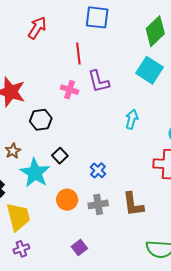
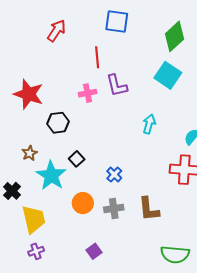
pink cross: (70, 90) -> (88, 93), turned -30

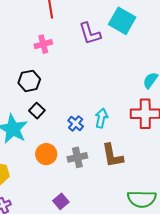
purple L-shape: (117, 86) -> (90, 34), moved
black hexagon: (58, 123) -> (29, 81), moved
cyan arrow: (149, 124) -> (101, 118), moved

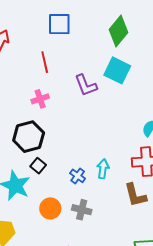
black hexagon: (29, 81) -> (29, 137), size x1.4
brown L-shape: (112, 156) -> (135, 195), moved
gray cross: (77, 157) -> (82, 210), turned 30

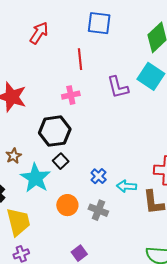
cyan arrow: (103, 169) -> (126, 186), moved, turned -102

